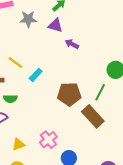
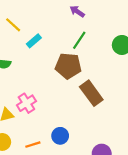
green line: (100, 92) -> (79, 40), moved
pink cross: (48, 140) -> (26, 103), moved

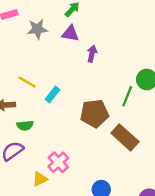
purple arrow: (77, 11) -> (92, 54), turned 80
green line: (79, 40) -> (127, 96), moved

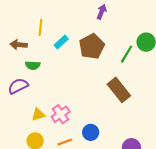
yellow line: (27, 82) -> (41, 27), turned 56
brown pentagon: (94, 113) -> (92, 46), moved, turned -30
pink cross: (58, 162) -> (61, 114), moved

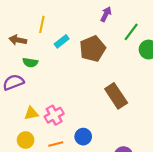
green line: (127, 54) -> (131, 32), moved

